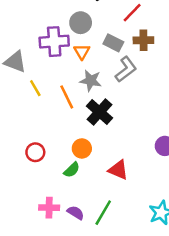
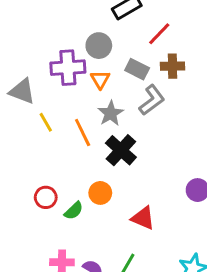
gray star: (91, 81) -> (111, 113), turned 30
green semicircle: (72, 170) -> (74, 211), moved

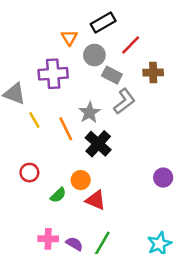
gray circle: (99, 46) -> (94, 55), moved
brown cross: (172, 66) -> (153, 73), moved
orange triangle: (100, 79) -> (69, 38), moved
red circle: (46, 197) -> (29, 173), moved
red triangle: (143, 218) -> (96, 200), moved

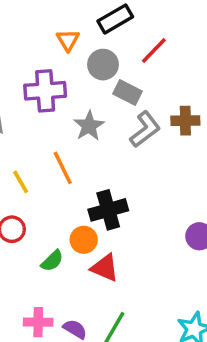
brown cross: (153, 73) -> (185, 121), moved
gray star: (89, 113) -> (89, 126), moved
yellow line: (34, 120) -> (21, 182), moved
black cross: (98, 144) -> (108, 210), moved, turned 32

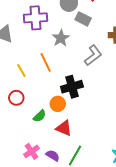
gray L-shape: (145, 129) -> (93, 55), moved
red triangle: (105, 268) -> (64, 128), moved
pink cross: (38, 322) -> (31, 151), turned -35

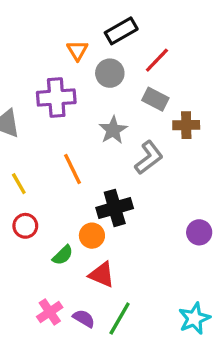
gray rectangle: (83, 19) -> (155, 99), moved
gray star: (61, 38) -> (113, 130), moved
yellow line: (21, 70) -> (19, 184), moved

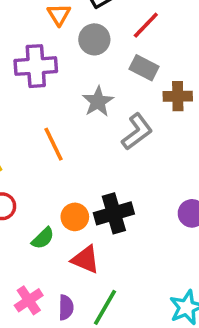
black cross: (115, 208) -> (114, 213), moved
purple semicircle: (84, 318) -> (66, 307), turned 60

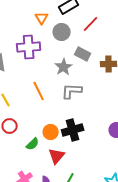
gray rectangle: (144, 68) -> (83, 54), moved
gray L-shape: (137, 132) -> (72, 91), moved, turned -140
red triangle: (85, 260) -> (57, 156), turned 48

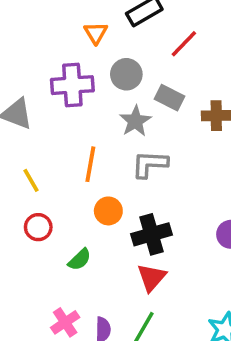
gray circle: (62, 32) -> (126, 74), moved
orange line: (39, 91) -> (90, 164), turned 36
orange circle: (51, 132) -> (108, 211), moved
red triangle: (57, 156) -> (152, 277), moved

